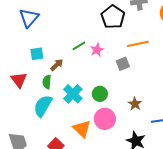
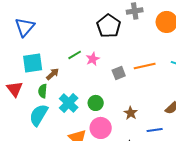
orange line: (138, 44) -> (145, 66), moved
cyan square: (37, 54) -> (33, 63), size x1.5

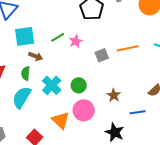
cyan square: (33, 63) -> (25, 36), moved
brown arrow: (53, 74) -> (36, 56), turned 64

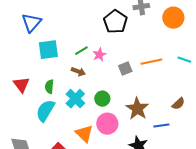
brown arrow: (36, 56) -> (78, 72), moved
brown star: (114, 95) -> (137, 109), size x1.6

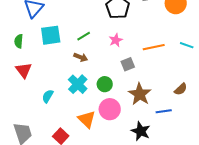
pink star: (99, 55) -> (116, 40), moved
gray square: (125, 69) -> (128, 64), moved
green semicircle: (49, 87) -> (19, 41), moved
cyan semicircle: (45, 111) -> (48, 96), size x0.6

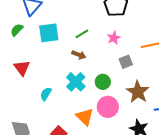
green semicircle: (19, 41) -> (17, 30), moved, turned 40

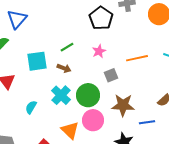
cyan square: (49, 33) -> (37, 61), moved
green circle: (103, 82) -> (88, 95), size x1.5
brown star: (138, 92) -> (123, 105), turned -30

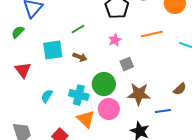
green line: (67, 47) -> (78, 29), moved
orange line: (137, 58) -> (152, 34), moved
cyan cross: (61, 95) -> (79, 95), moved, turned -30

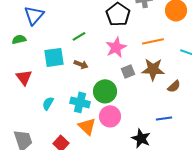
green semicircle: (18, 32) -> (19, 39), turned 32
pink star: (115, 40) -> (116, 47), size x1.5
brown semicircle: (180, 89) -> (174, 86), moved
brown star: (139, 94) -> (153, 69), moved

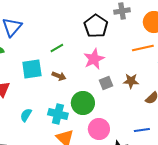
orange line: (153, 41) -> (143, 48), moved
brown star: (153, 69) -> (131, 81), size x0.7
pink circle: (110, 116) -> (99, 129), moved

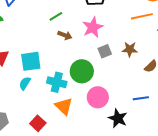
cyan square: (32, 69) -> (31, 61), moved
brown arrow: (59, 76) -> (65, 35), moved

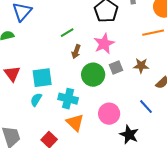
brown arrow: (65, 35) -> (76, 52), turned 88
green circle: (82, 71) -> (93, 75), moved
blue line: (141, 98) -> (146, 107), moved, turned 56

